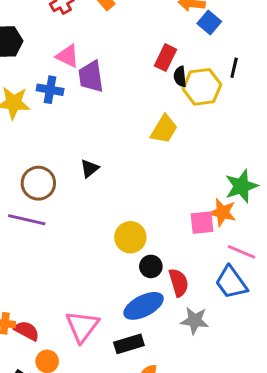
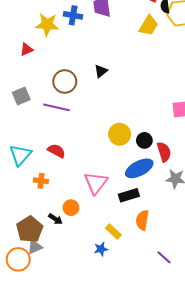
yellow trapezoid: (164, 129) -> (149, 26), moved
yellow circle: (130, 237) -> (120, 134), moved
red semicircle: (27, 331) -> (56, 151), moved

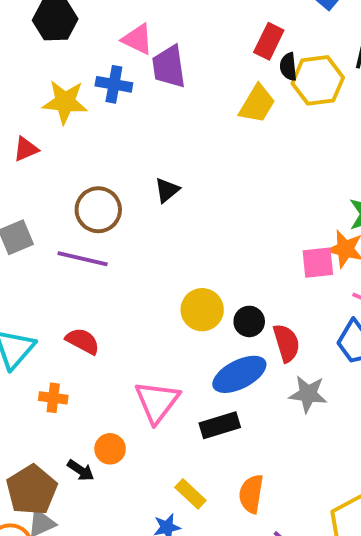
orange semicircle: (142, 220) -> (251, 494), moved

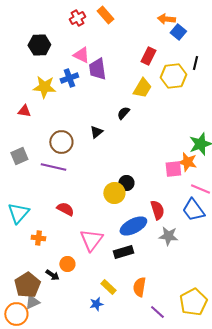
black semicircle: (288, 67) -> (123, 113), moved, turned 48
blue cross: (114, 84) -> (69, 78), turned -30
red triangle: (26, 149) -> (24, 111), turned 32
black circle: (249, 321) -> (126, 183), moved
red semicircle: (83, 341) -> (65, 209), moved

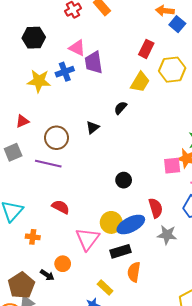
red triangle: (24, 111) -> (22, 121), moved, turned -32
yellow circle: (114, 193) -> (111, 222), moved
orange semicircle: (139, 287) -> (134, 272), moved

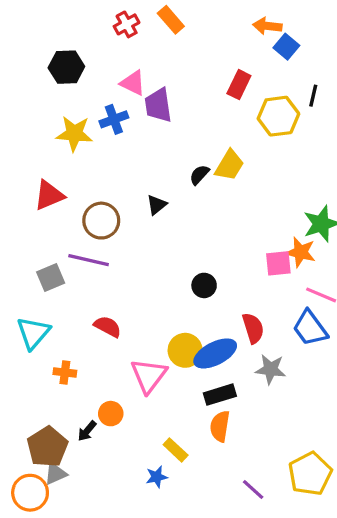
yellow trapezoid: (140, 82) -> (229, 165), moved
red triangle: (22, 121) -> (49, 195), size x1.5
gray square: (13, 152) -> (51, 278), moved
black rectangle: (121, 251) -> (220, 395), moved
black arrow: (47, 275) -> (87, 431), turned 96

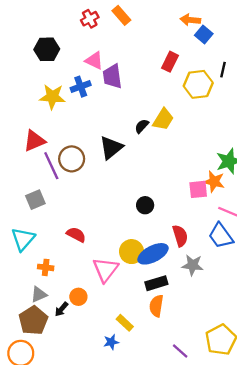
black triangle: (157, 205) -> (111, 148), size x1.6
purple line: (89, 260) -> (51, 166), moved, turned 52
gray triangle: (55, 474) -> (39, 295), moved

